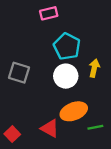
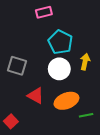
red triangle: (50, 128) -> (36, 96), moved

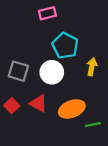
white circle: (59, 69) -> (52, 72), moved
red square: (11, 121) -> (12, 106), moved

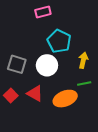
green line: (93, 125) -> (84, 83), moved

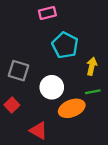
white circle: (47, 65) -> (52, 87), moved
red triangle: (35, 93) -> (38, 131), moved

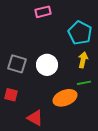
cyan pentagon: (65, 45) -> (80, 33), moved
white circle: (52, 87) -> (47, 65), moved
red square: (12, 105) -> (11, 95), turned -32

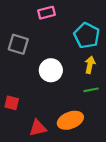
gray square: (17, 64) -> (18, 44), moved
orange ellipse: (65, 98) -> (70, 120), moved
red triangle: (35, 118) -> (38, 128), turned -42

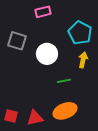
white circle: (51, 70) -> (47, 54), moved
green line: (91, 90) -> (64, 81), moved
red square: (12, 103) -> (11, 116), moved

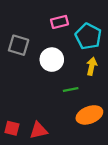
pink rectangle: (43, 12) -> (60, 22), moved
orange ellipse: (65, 111) -> (89, 115), moved

